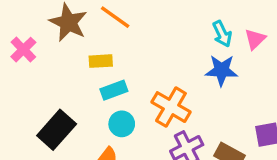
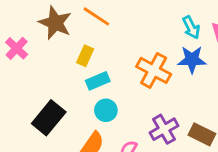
yellow rectangle: (101, 61) -> (85, 56), turned -60
orange cross: (171, 107) -> (154, 70), moved

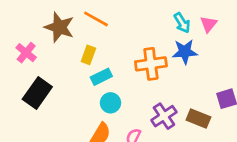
orange cross: (154, 70) -> (151, 64), turned -32
black rectangle: (49, 118) -> (37, 93), moved

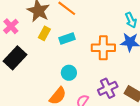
yellow rectangle: (88, 55) -> (44, 33), moved
cyan rectangle: (101, 77) -> (67, 38), moved

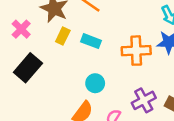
cyan rectangle: (67, 38) -> (91, 41), turned 42

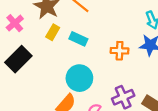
orange cross: (136, 51) -> (120, 51), size x0.7
cyan circle: (95, 83) -> (79, 78), size x1.5

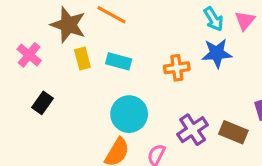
yellow rectangle: (53, 32) -> (82, 59), turned -35
black rectangle: (18, 59) -> (42, 103), size x0.6

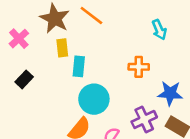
cyan arrow: (214, 19) -> (159, 30), moved
blue star: (217, 53) -> (170, 93), moved
cyan rectangle: (119, 61) -> (79, 66), moved, turned 72

